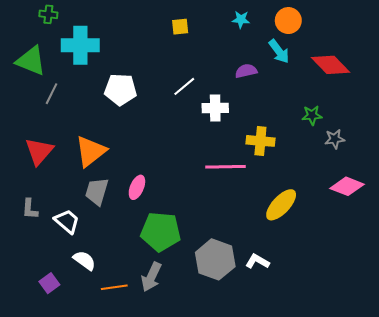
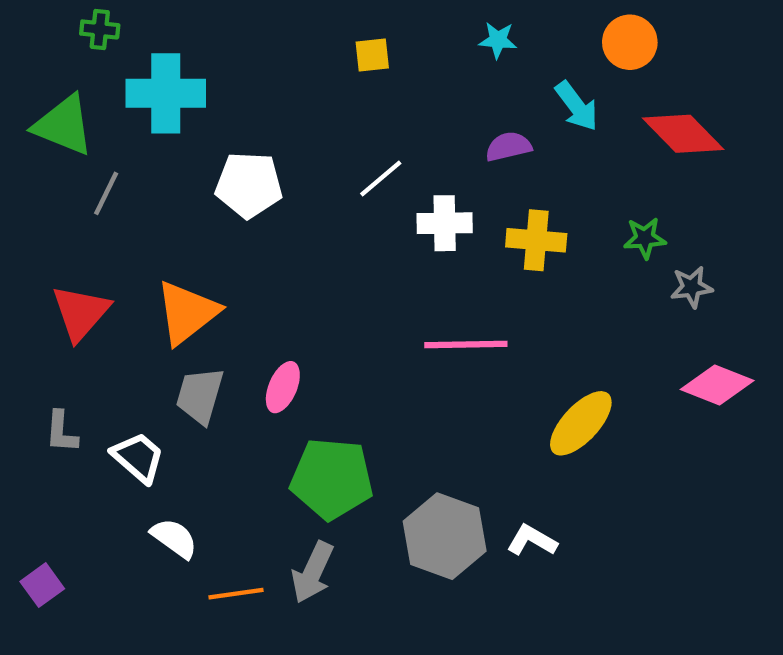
orange circle: (288, 21) -> (630, 42), moved
yellow cross: (260, 141) -> (536, 240), moved
purple square: (49, 283) -> (42, 585), moved

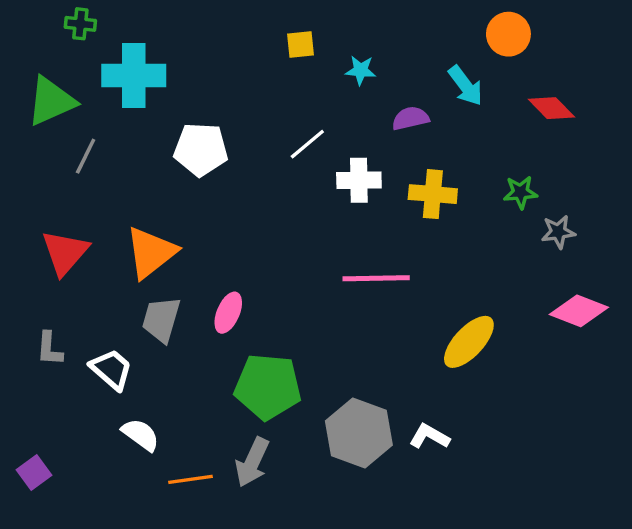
cyan star: (498, 40) -> (361, 70), moved
green triangle: (64, 125) -> (51, 101), turned -46
red diamond: (683, 134) -> (551, 108), size x0.7

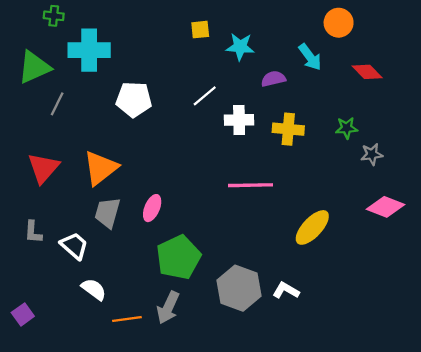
cyan star: (361, 70) -> (240, 47), size x1.4
green pentagon: (268, 387) -> (178, 257), turned -30

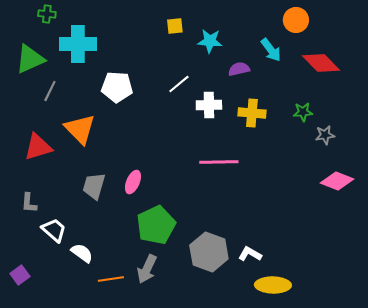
red diamond: (367, 72) -> (321, 63), size x1.4
red triangle: (43, 168) -> (38, 147), turned 32
orange triangle: (101, 168) -> (80, 129), moved, turned -36
yellow ellipse: (312, 227) -> (273, 285), moved, turned 48
white trapezoid: (74, 246) -> (54, 230), moved

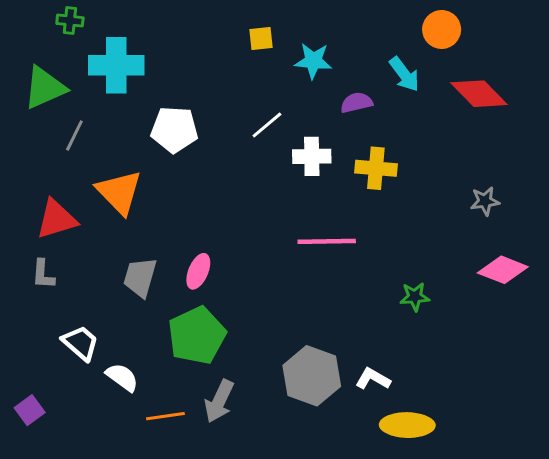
green star: (303, 112) -> (415, 297), moved
gray L-shape: (29, 203) -> (43, 274), moved
green pentagon: (156, 225) -> (197, 335), moved

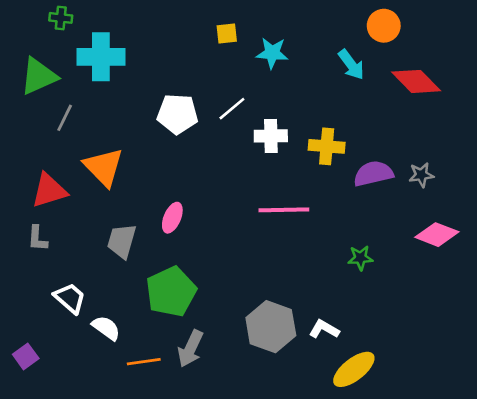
purple semicircle: (357, 103) -> (373, 174), moved, size x1.4
white pentagon: (174, 129) -> (177, 114), moved
pink ellipse: (198, 271) -> (172, 218), moved
yellow ellipse: (407, 425) -> (354, 369), turned -39

